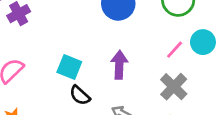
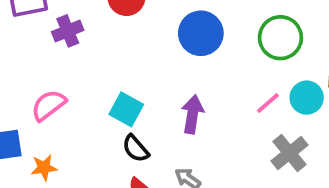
gray cross: (174, 87) -> (289, 153), moved

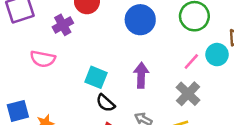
purple cross: (68, 31) -> (63, 25), moved
pink semicircle: (49, 105) -> (43, 59), moved, turned -125
gray cross: (289, 153) -> (188, 94), moved

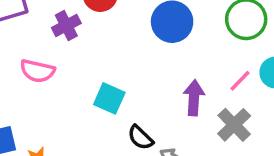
purple arrow: (141, 75) -> (194, 98), moved
black semicircle: (106, 103) -> (141, 138), moved

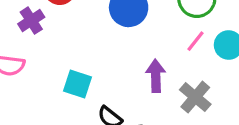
pink line: (240, 81) -> (195, 41), moved

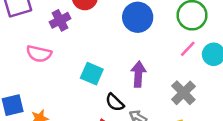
purple arrow: (156, 76) -> (138, 74), moved

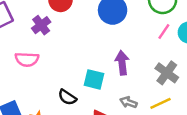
cyan square: (92, 74) -> (94, 79), moved
black semicircle: (115, 102) -> (67, 97), moved

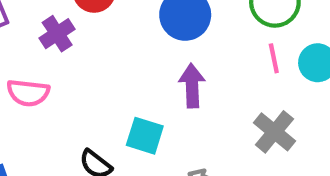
pink line: (164, 31) -> (274, 58), turned -49
purple arrow: (122, 63) -> (192, 86), moved

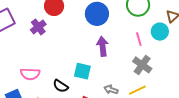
pink line: (274, 58) -> (139, 39), moved
pink semicircle: (28, 93) -> (30, 74), moved

